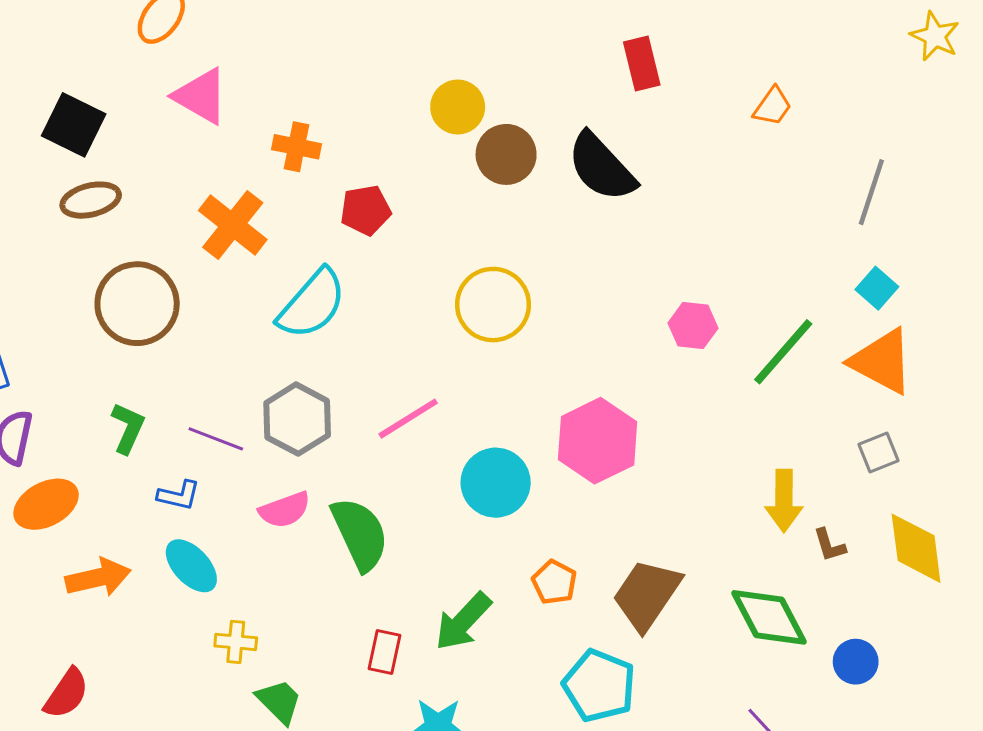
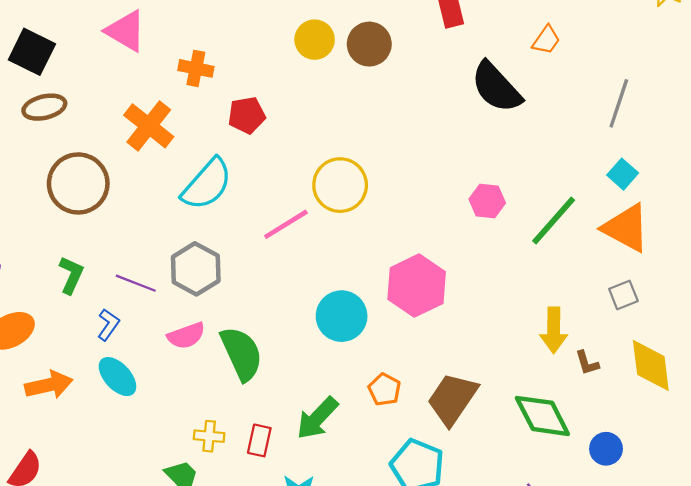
brown circle: (506, 154) -> (369, 44), moved
black semicircle: (601, 167) -> (496, 87), moved
pink line: (408, 419) -> (286, 224), moved
blue L-shape: (179, 495) -> (108, 325), turned -68
yellow cross: (236, 642) -> (209, 436), moved

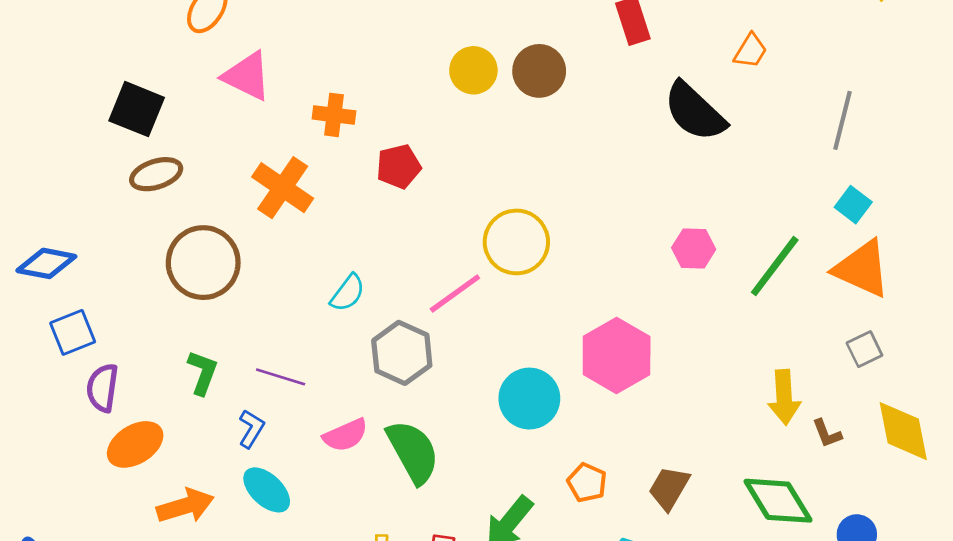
cyan semicircle: (207, 184) -> (348, 293), moved, size x0.6
gray hexagon: (196, 269) -> (402, 353), moved
brown trapezoid: (452, 399) -> (669, 488), size x0.7

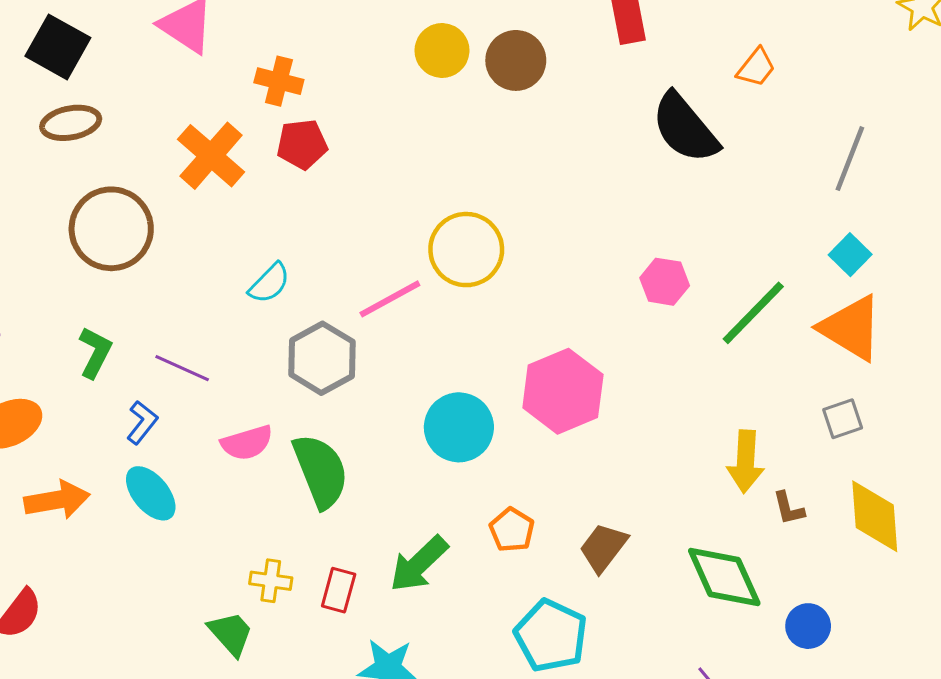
red pentagon: (399, 167) -> (302, 144), moved

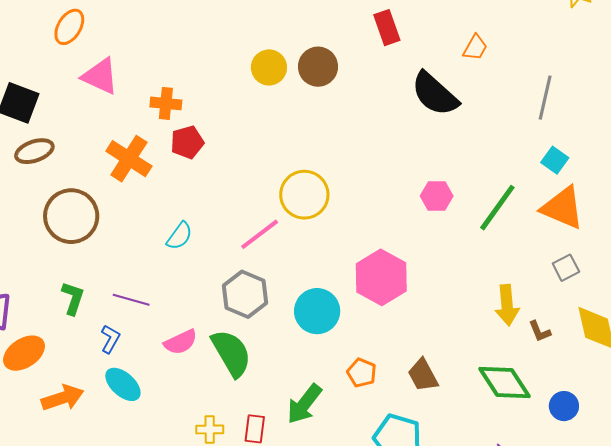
gray hexagon: (322, 358) -> (245, 294), moved
brown trapezoid: (603, 548) -> (423, 375), turned -57

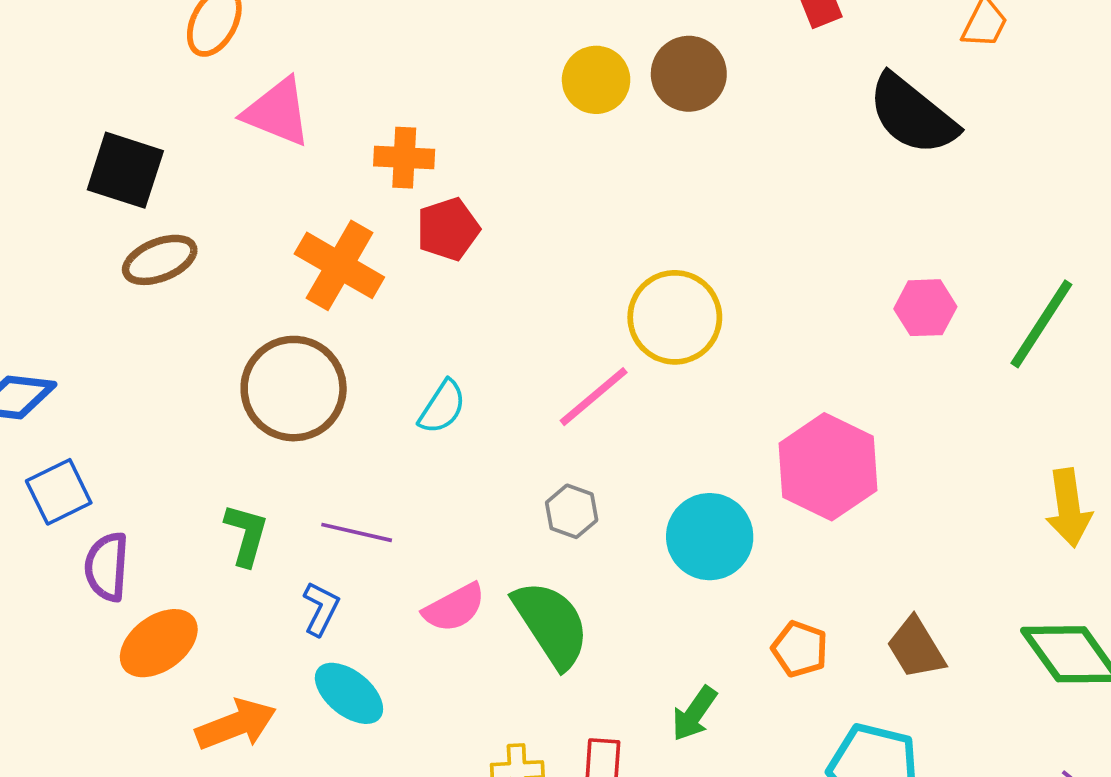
brown circle: (71, 216) -> (294, 389), moved
gray hexagon: (245, 294) -> (572, 511), size x0.6
green arrow: (304, 404) -> (694, 714), size x0.7

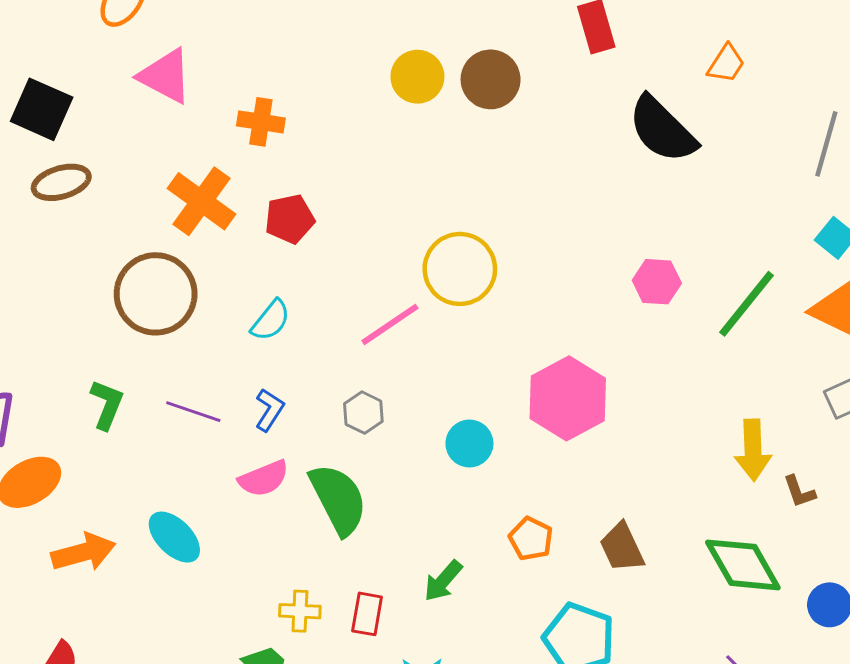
red pentagon: (448, 229) -> (290, 219), moved
cyan circle: (710, 537) -> (469, 443), size x0.7
blue L-shape: (321, 609) -> (269, 410), moved

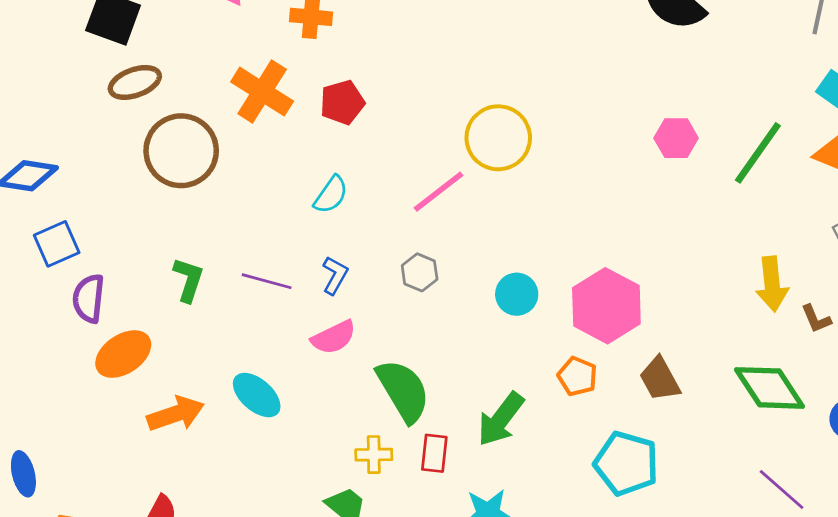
brown circle: (156, 294) -> (181, 151), moved
pink hexagon: (568, 398) -> (606, 306), moved
green semicircle: (338, 499) -> (403, 391), moved
green arrow: (443, 581) -> (501, 419), size x1.4

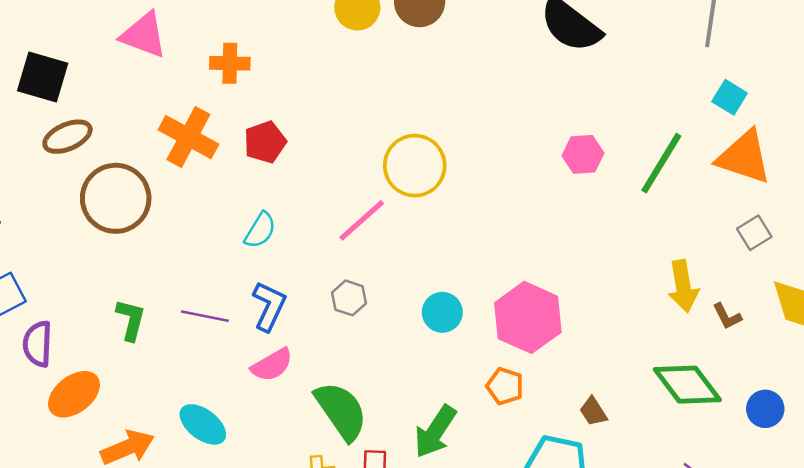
blue L-shape: (335, 275) -> (269, 306), size x1.4
brown trapezoid: (660, 379) -> (593, 412), moved, size x0.7

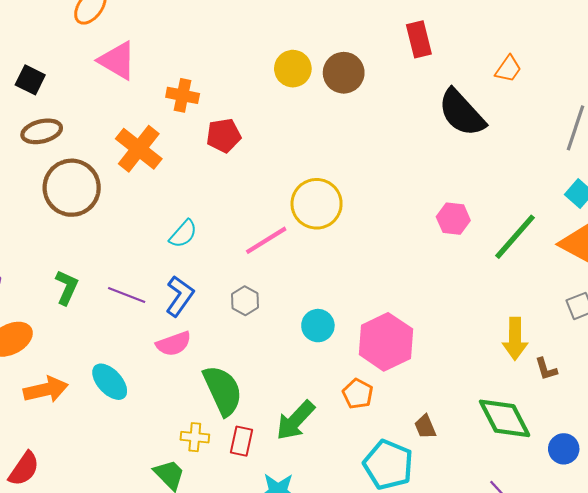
black square: (43, 77) -> (30, 80), size x0.7
red pentagon: (265, 142) -> (224, 136), moved

